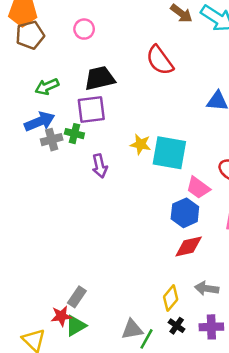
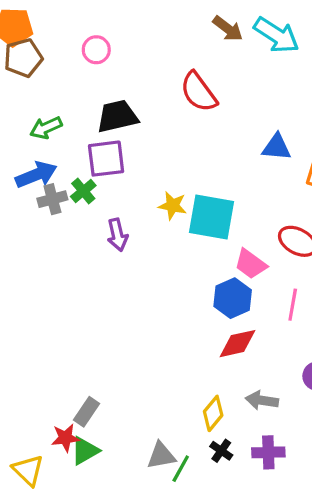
green cross: (74, 134) -> (83, 191), turned 36

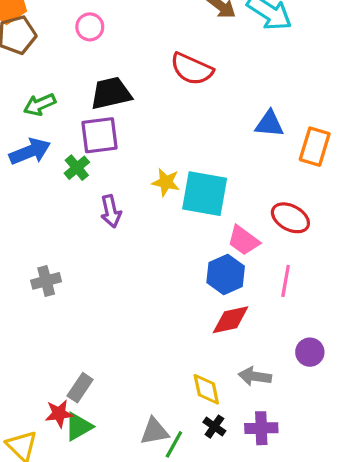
red semicircle: (199, 92) -> (192, 69), turned -30
gray cross: (52, 199) -> (46, 281), moved
yellow diamond: (213, 413) -> (206, 389), turned -52

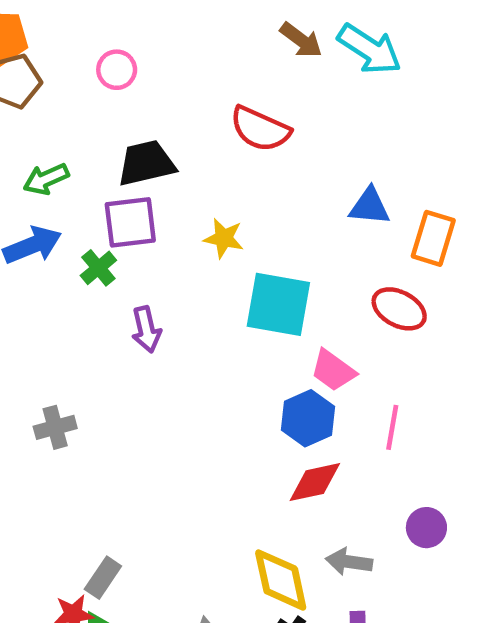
yellow star: (166, 182) -> (224, 238), moved
red ellipse: (290, 218) -> (399, 309), moved
yellow diamond: (206, 389) -> (281, 580), size x1.4

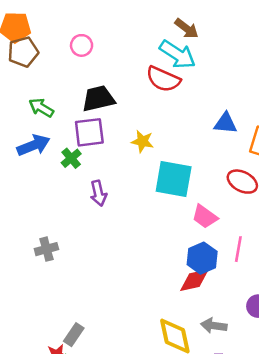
cyan arrow: (370, 49) -> (177, 54), moved
green arrow: (46, 179) -> (41, 108), turned 55
blue hexagon: (308, 418) -> (202, 258), moved

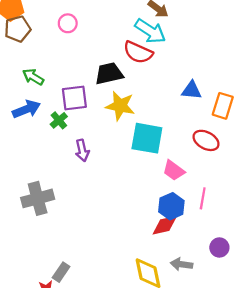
black trapezoid: (98, 99) -> (109, 74), moved
yellow star: (142, 141) -> (120, 106), size x1.5
gray cross: (46, 249) -> (38, 198), size x1.6

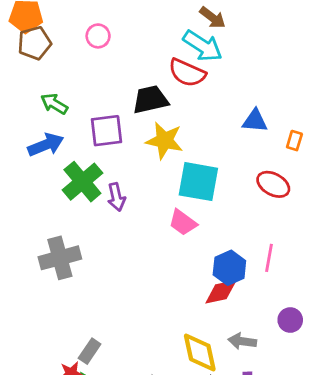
orange rectangle: (223, 106) -> (294, 141), size x0.6
green cross: (59, 120) -> (82, 182), moved, size x1.8
pink trapezoid: (174, 171) -> (183, 223), moved

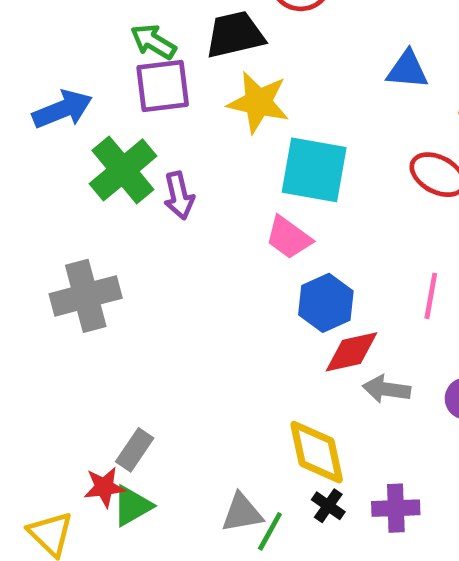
green arrow: (54, 104) -> (153, 42), moved
blue hexagon: (229, 268) -> (326, 303), moved
gray arrow: (242, 341) -> (386, 389), moved

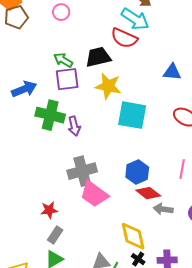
green cross: (123, 170) -> (50, 115), turned -36
pink trapezoid: (289, 238) -> (94, 194), moved, size x1.4
gray cross: (86, 296) -> (82, 171), moved
red diamond: (352, 352) -> (148, 193), turned 50
red star: (104, 487) -> (49, 210), moved

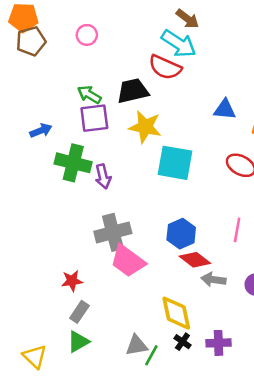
blue arrow: (24, 89) -> (41, 131), size x0.7

